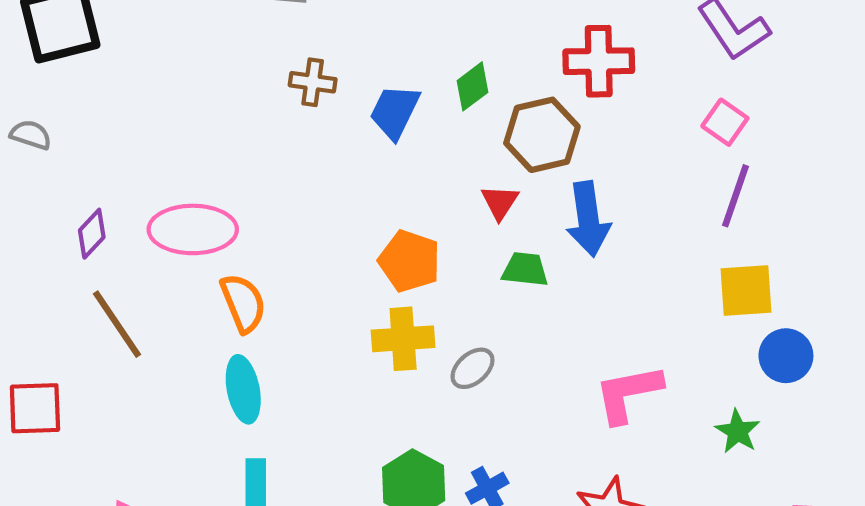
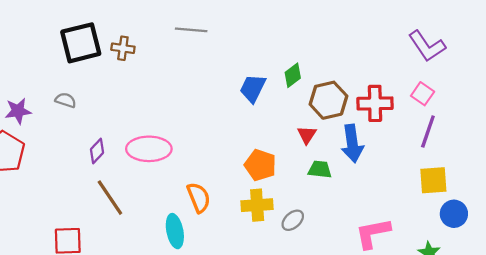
red cross: (599, 61) -> (375, 103), moved
brown cross: (313, 82) -> (123, 48), moved
orange semicircle: (243, 303) -> (199, 198), moved

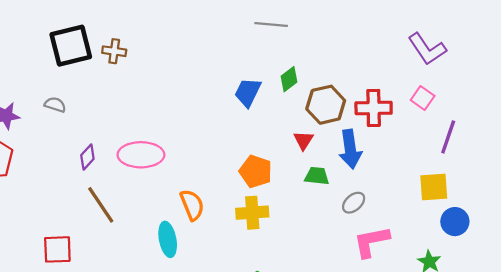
gray line: (191, 30) -> (271, 24), moved
purple line: (428, 132) -> (448, 137), moved
gray ellipse: (293, 220) -> (354, 203), moved

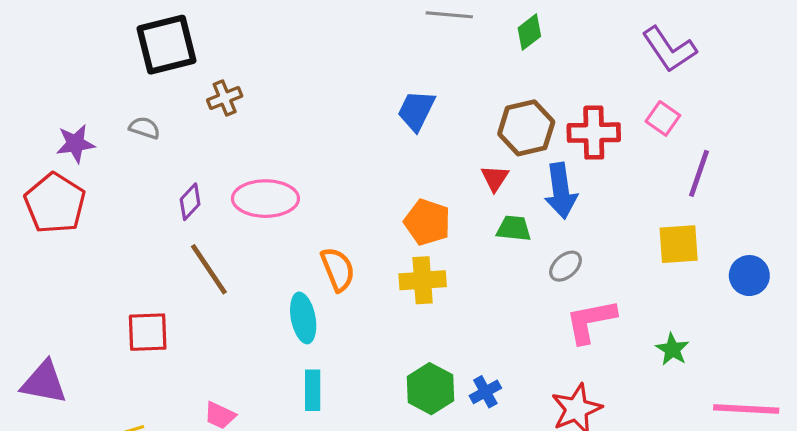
brown cross: (114, 51) -> (225, 98), moved, turned -30
green diamond: (289, 79) -> (529, 32), moved
blue circle: (455, 222) -> (749, 276), moved

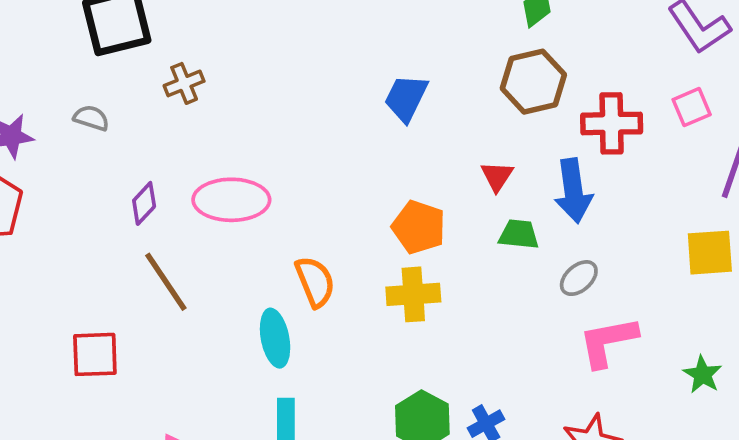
pink square: (663, 118) -> (692, 107), turned 32
brown hexagon: (526, 128) -> (533, 82), moved

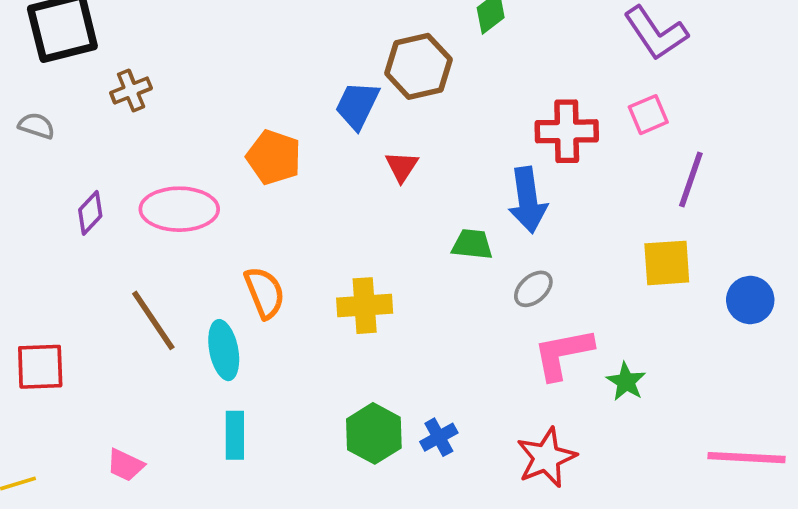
brown hexagon: (533, 82) -> (418, 66), moved
red triangle: (497, 176) -> (402, 167), moved
orange pentagon: (419, 227) -> (274, 157), moved
brown line: (166, 282) -> (153, 320), moved
green star: (703, 374) -> (626, 382), moved

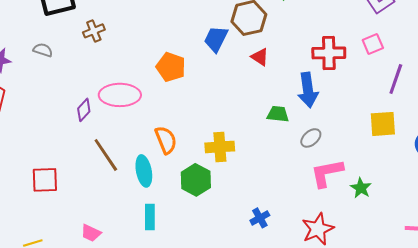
red triangle: (402, 167) -> (260, 57), moved, turned -30
purple diamond: (90, 213) -> (84, 110), moved
green hexagon: (374, 433) -> (196, 180), moved

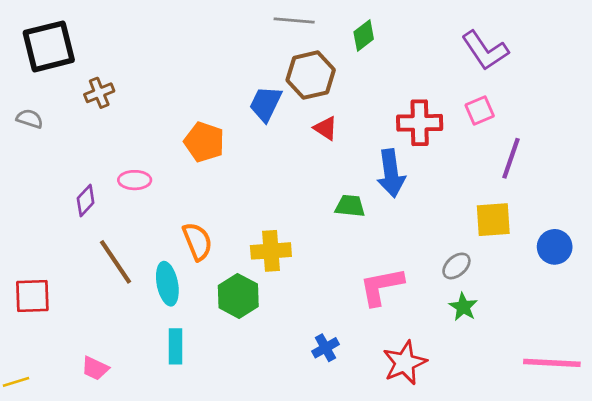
pink ellipse: (120, 95) -> (135, 180), size x0.6
gray ellipse: (311, 138) -> (456, 266), moved
pink L-shape: (327, 173) -> (381, 286), moved

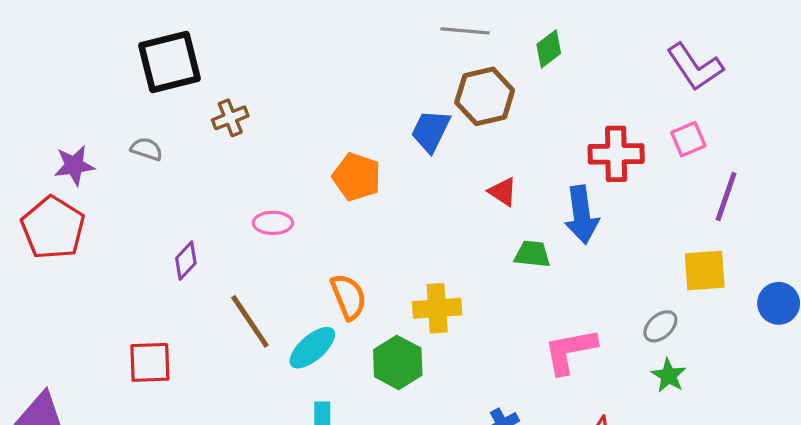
red triangle: (326, 128) -> (503, 192), moved
purple diamond: (86, 201) -> (186, 261), moved
cyan ellipse: (167, 284) -> (312, 348), turned 60

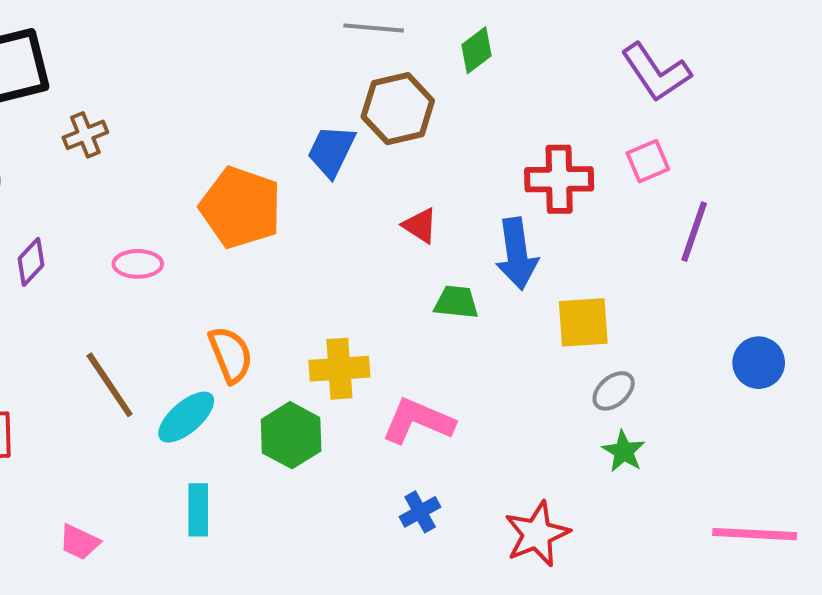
orange pentagon: (357, 177) -> (241, 207), size x1.4
purple diamond: (186, 261) -> (31, 262), moved
yellow square: (705, 270) -> (583, 322), moved
pink L-shape: (570, 351) -> (418, 421), moved, turned 34

